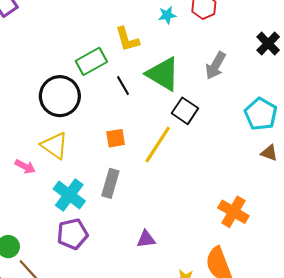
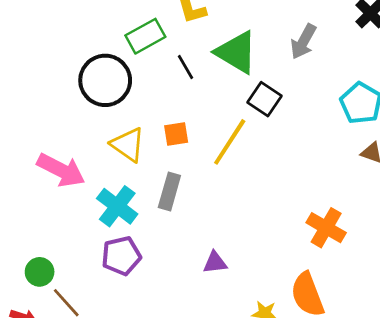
yellow triangle: (55, 146) -> (128, 145), moved
pink arrow: (25, 167) -> (61, 170), size x1.8

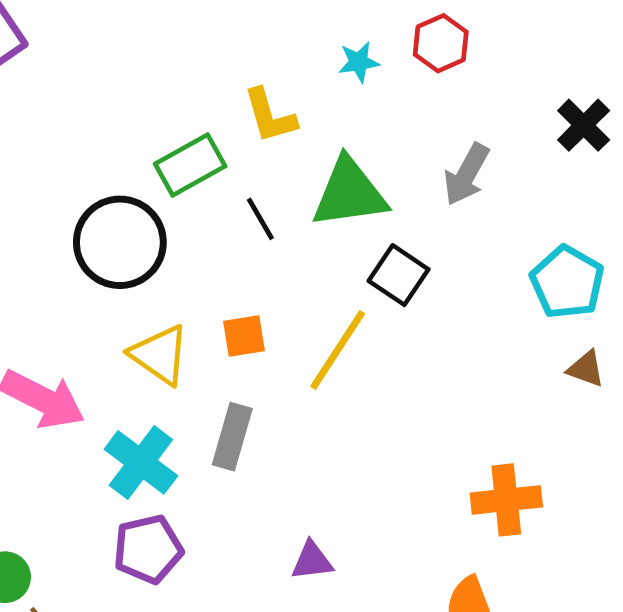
green triangle: (236, 52) -> (349, 193), turned -39
orange cross: (326, 228) -> (506, 500), turned -36

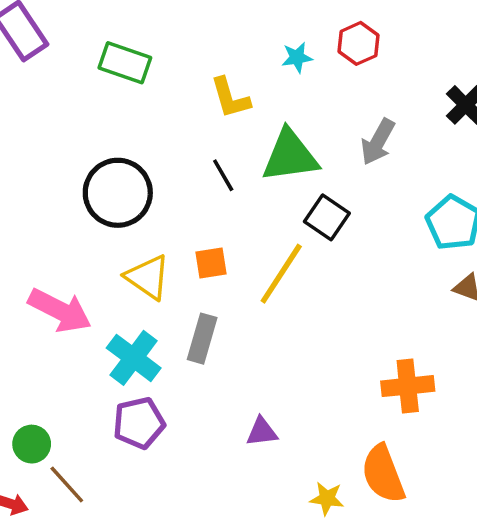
green rectangle: (190, 165) -> (125, 63), moved, turned 48

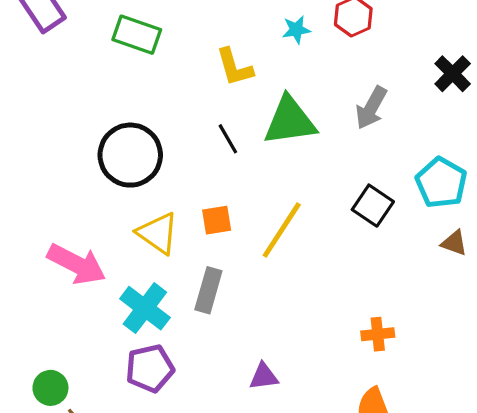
black square: (327, 217) -> (373, 206), moved
orange cross: (408, 386) -> (378, 334), moved, size x0.7

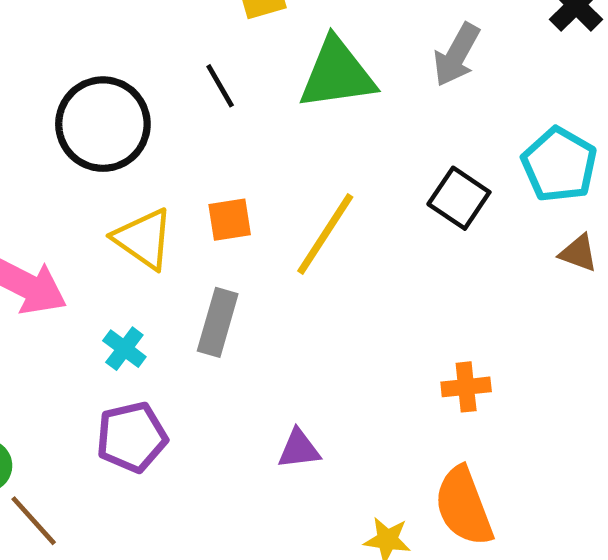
black line: (228, 139) -> (220, 86), moved
cyan cross: (145, 308) -> (124, 349), size x0.6

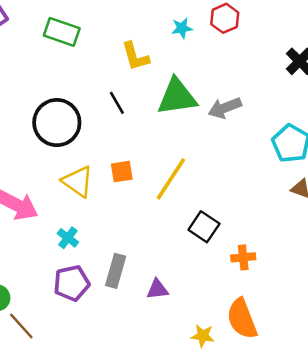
gray arrow: (457, 55) -> (225, 108), moved, turned 40
black square: (459, 198) -> (204, 227), moved
gray rectangle: (218, 322) -> (116, 271), moved

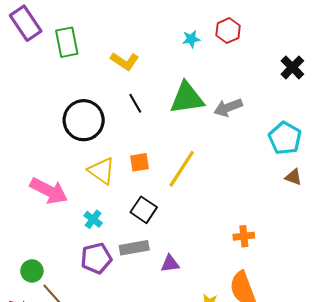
green rectangle: (62, 32) -> (67, 42), moved, turned 60
yellow L-shape: (135, 56) -> (125, 61), moved, turned -40
black square: (204, 227) -> (144, 210), moved
gray rectangle: (116, 271) -> (134, 248), turned 64

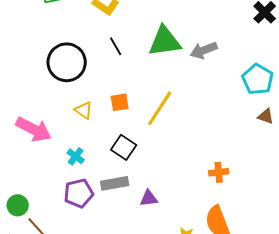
yellow triangle: (102, 171) -> (84, 110), size x0.7

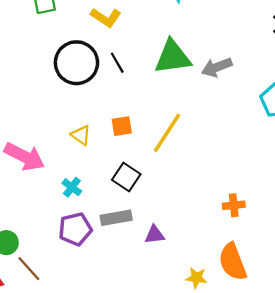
black circle: (67, 62) -> (76, 63), moved

